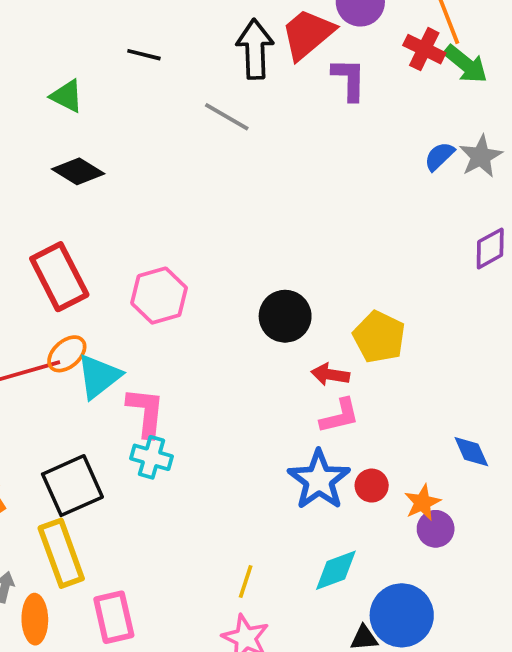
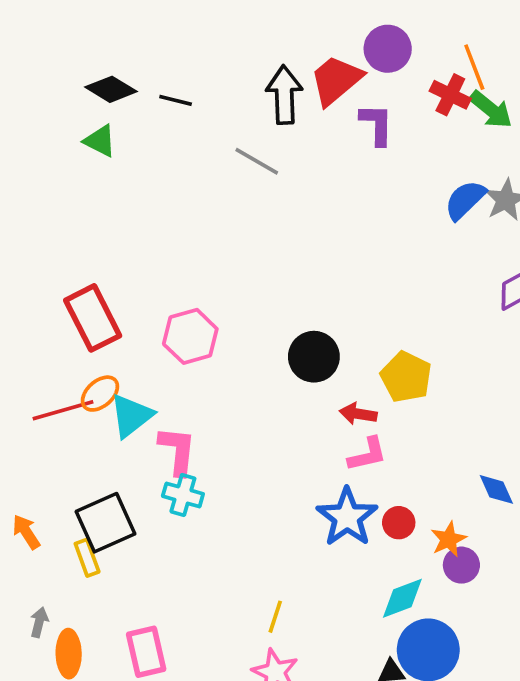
blue semicircle: (439, 156) -> (465, 200), size x1.4
black diamond: (78, 171) -> (111, 89), moved
yellow rectangle: (61, 553) -> (87, 558), moved, size x0.6
cyan diamond: (336, 570) -> (402, 598), moved

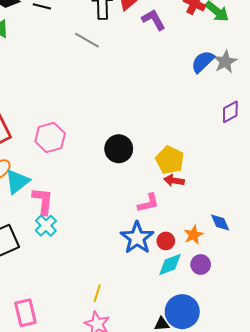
purple L-shape: (377, 124) -> (154, 20), turned -30
red arrow: (358, 414) -> (174, 181), moved
cyan cross: (183, 495) -> (46, 226), turned 30
orange star: (449, 539) -> (193, 235), moved
cyan diamond: (402, 598) -> (170, 265), moved

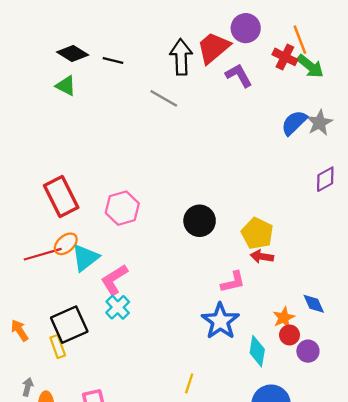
pink L-shape: (43, 201) -> (114, 280), turned -128
red circle: (166, 241) -> (290, 335), moved
cyan diamond: (170, 265) -> (257, 351), turned -60
purple circle: (201, 265) -> (308, 351), moved
yellow line: (97, 293) -> (189, 383), moved

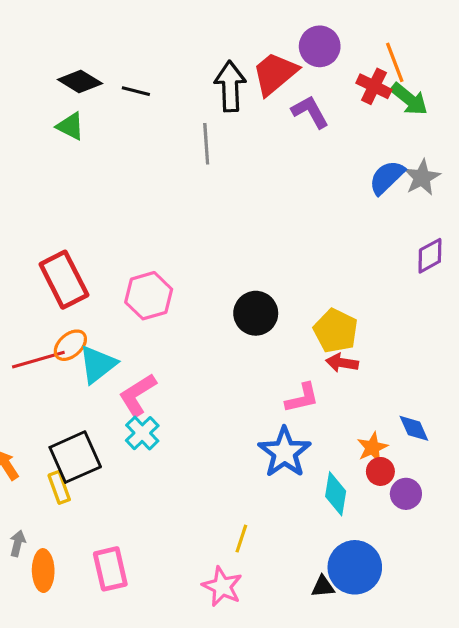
gray line: (164, 98) -> (206, 144), turned 56

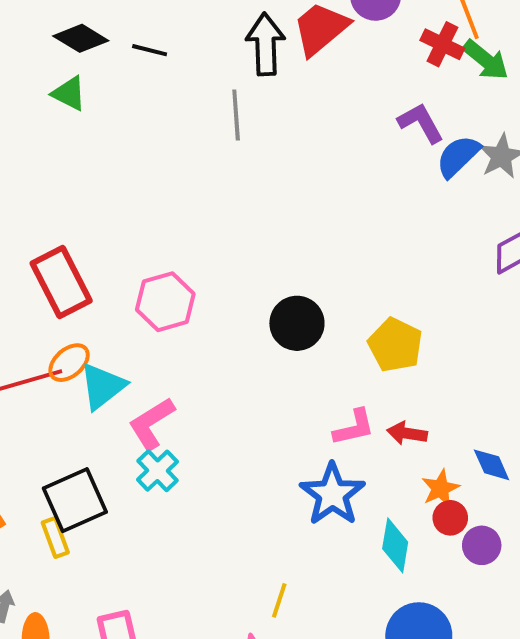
purple L-shape: (310, 112) -> (421, 123), moved
red arrow: (342, 363) -> (407, 433), moved

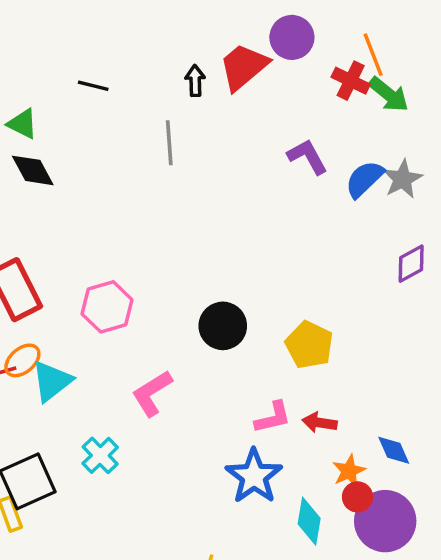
black diamond: (81, 38) -> (33, 170), moved, turned 30
black arrow: (266, 44) -> (195, 81), size x0.6
purple L-shape: (421, 123) -> (307, 157), moved
pink L-shape: (152, 424) -> (152, 393), moved
purple circle: (482, 545) -> (385, 521), size x1.8

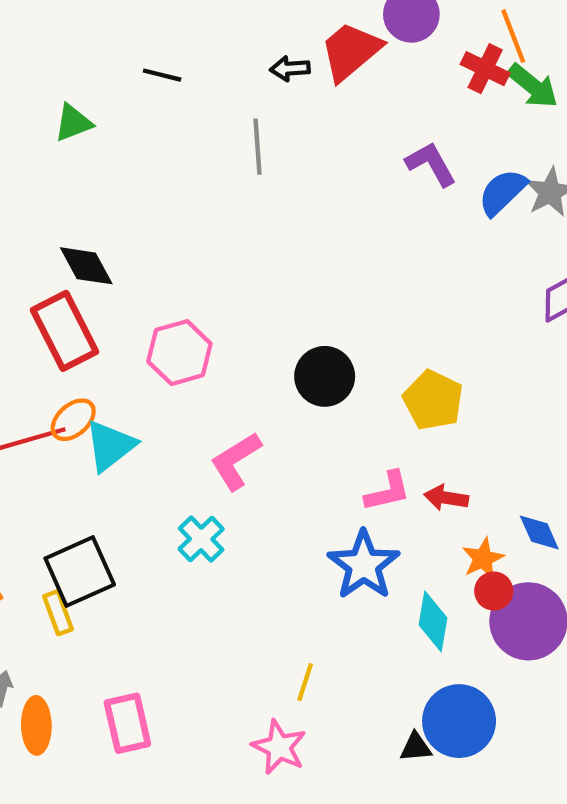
black arrow: (195, 81) -> (290, 69), turned -92
green triangle: (22, 124) -> (73, 123), turned -48
black diamond: (33, 170) -> (86, 266), moved
cyan cross: (100, 455) -> (201, 539), moved

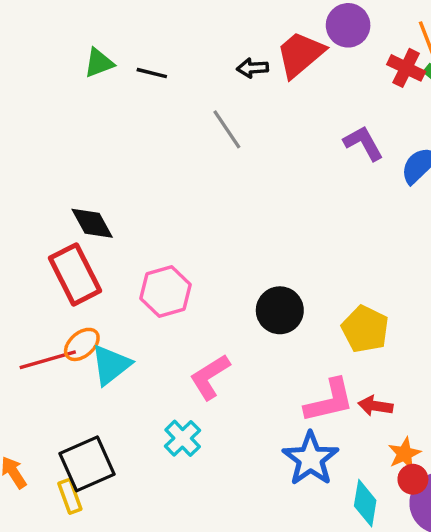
green triangle: (73, 123) -> (99, 63), moved
gray line: (257, 147) -> (227, 129), turned -30
pink L-shape: (388, 491) -> (329, 401), size x1.4

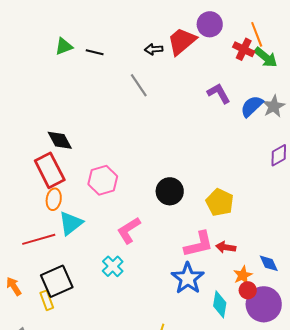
orange ellipse: (82, 344) -> (54, 199), moved, turned -40
red line: (48, 360) -> (39, 239), moved

